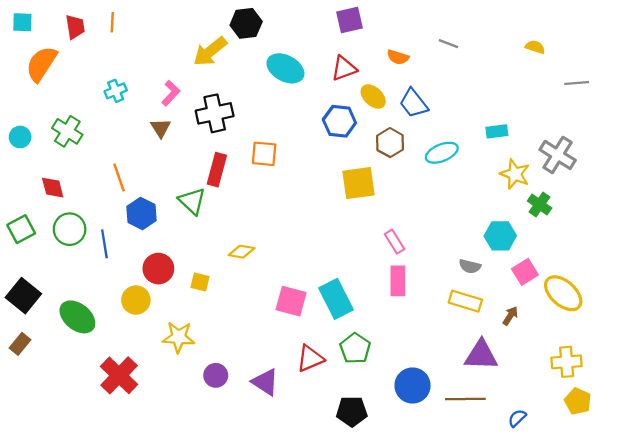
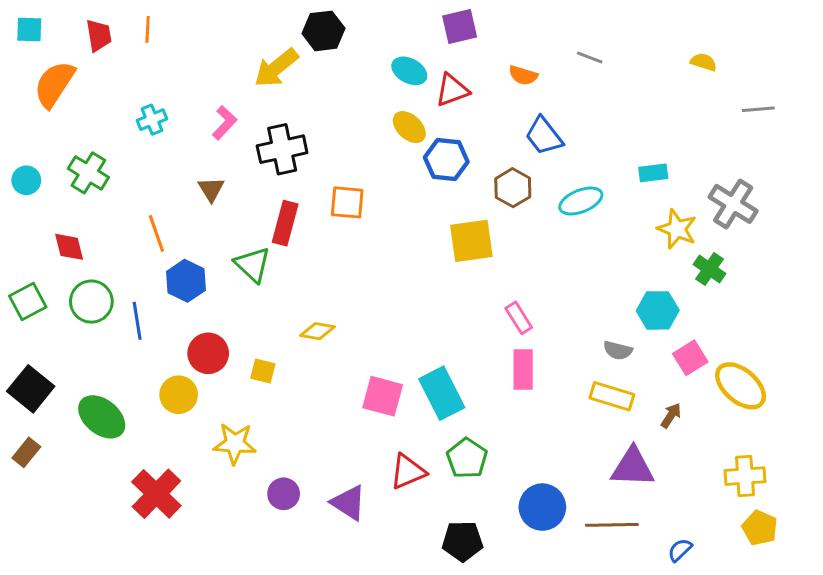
cyan ellipse: (285, 68) -> (409, 71), moved, size x0.7
yellow ellipse: (373, 96) -> (409, 127), moved
brown triangle: (161, 128) -> (211, 189), moved

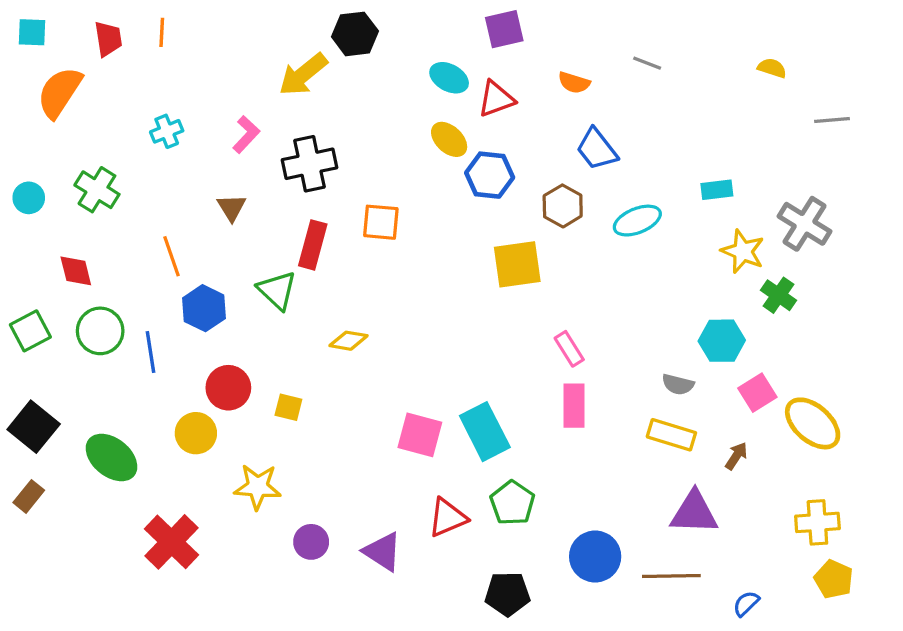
yellow diamond: (318, 331) -> (348, 341), moved

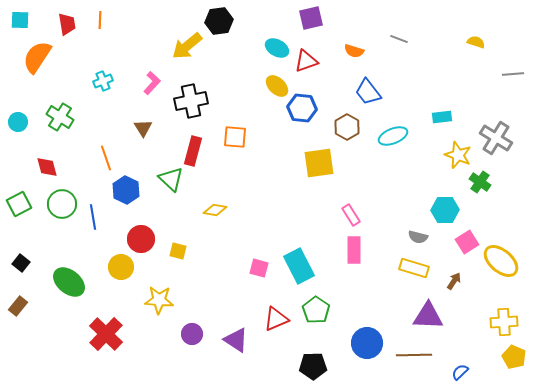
black square: (34, 427) -> (21, 263), size x0.6
pink square: (420, 435) -> (259, 268), size x0.7

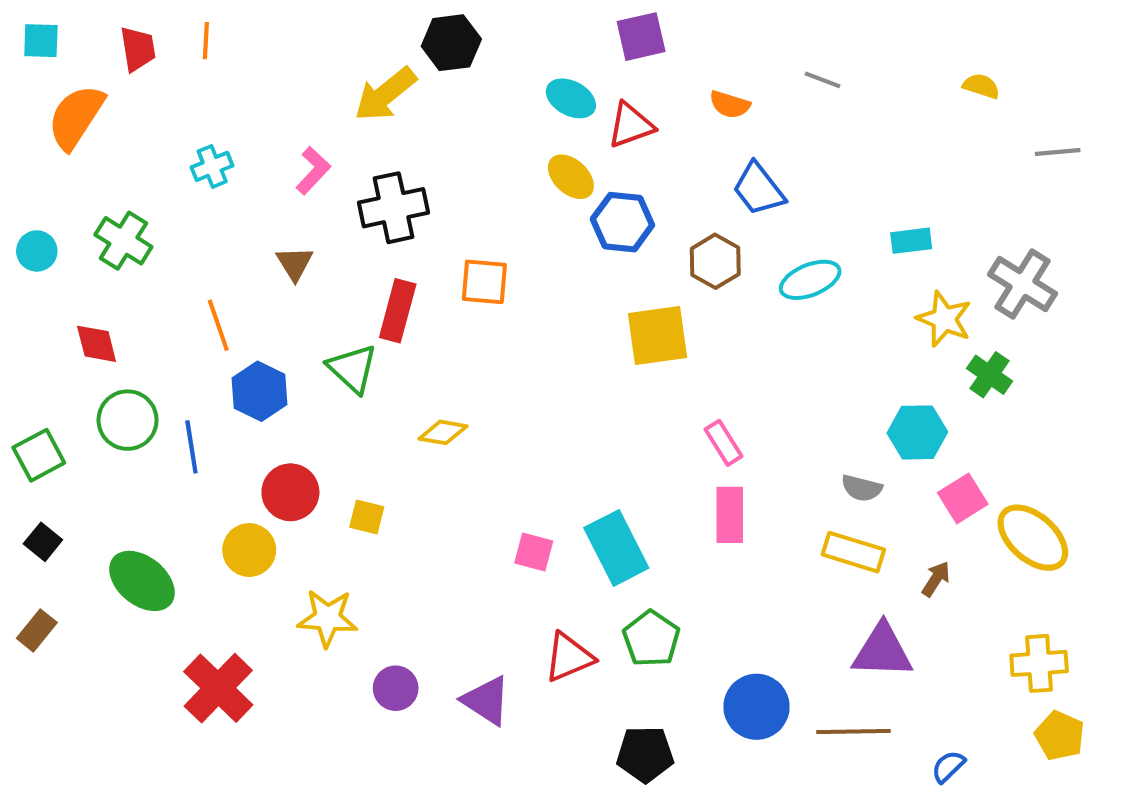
green square: (19, 204) -> (39, 455), moved

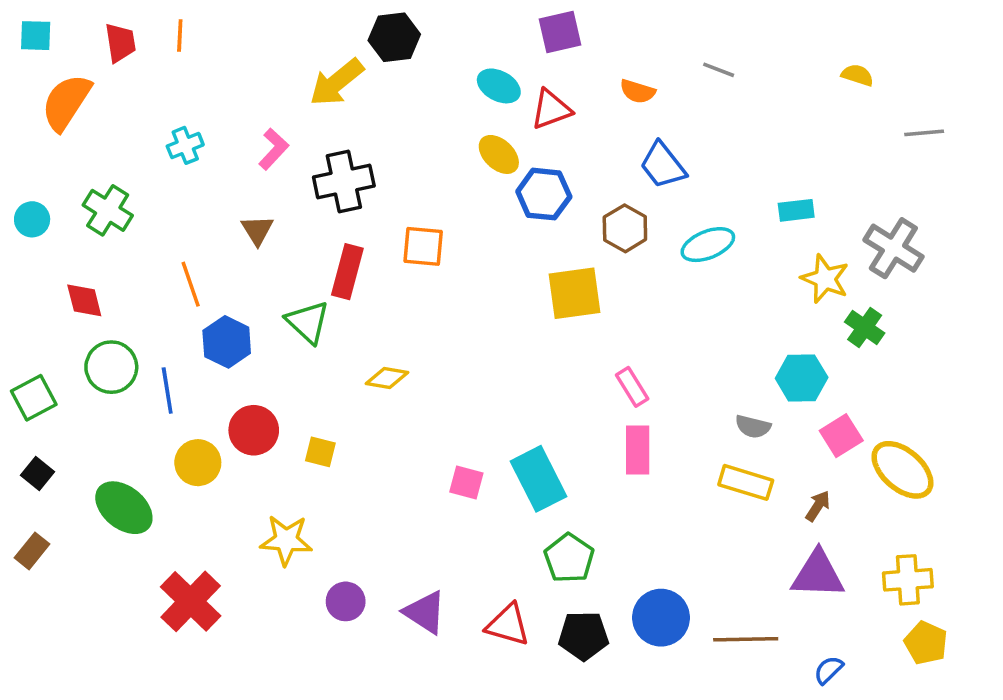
yellow circle: (249, 550) -> (198, 463), moved
purple triangle: (882, 651) -> (818, 574), moved
red triangle: (569, 657) -> (508, 625), moved, turned 39
black pentagon: (645, 754) -> (584, 636), moved

